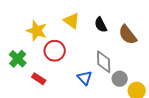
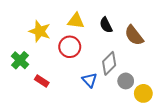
yellow triangle: (72, 21) -> (76, 21), turned -30
red circle: (55, 51) -> (70, 47), moved
gray diamond: (104, 62) -> (109, 63), turned 45

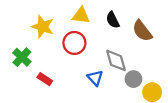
gray diamond: (109, 63) -> (116, 60), turned -60

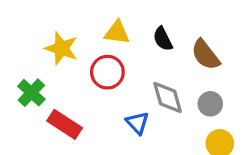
red rectangle: (45, 79) -> (65, 124), size x1.5
gray circle: (133, 79) -> (210, 104), moved

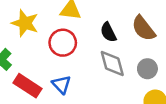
black semicircle: (163, 39) -> (108, 32), moved
blue triangle: (137, 123) -> (61, 84), moved

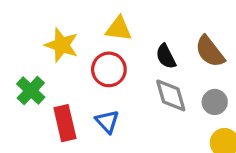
red rectangle: (28, 86) -> (65, 123), turned 44

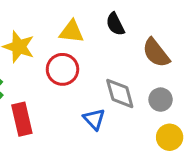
black semicircle: (166, 56) -> (115, 24), moved
blue triangle: (107, 122) -> (94, 119), moved

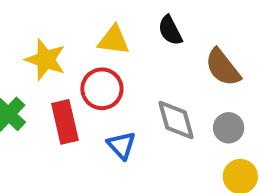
red rectangle: (22, 119) -> (65, 122), moved
blue triangle: (94, 119) -> (121, 145), moved

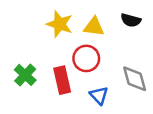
black semicircle: (170, 30) -> (131, 20), turned -48
yellow star: (45, 60) -> (60, 24), moved

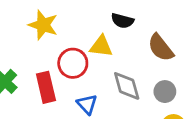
yellow triangle: (94, 27) -> (101, 46), moved

